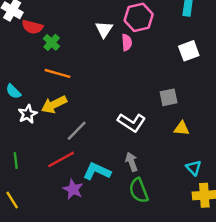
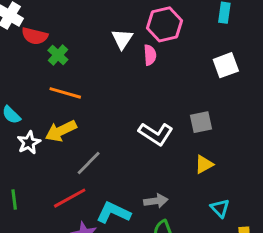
white L-shape: (132, 122) -> (156, 134), moved
yellow triangle: (182, 128) -> (204, 164), moved, turned -35
gray arrow: (132, 162) -> (156, 201), turned 102
cyan triangle: (194, 168) -> (220, 208), moved

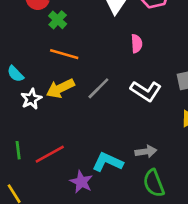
pink semicircle: (150, 55) -> (137, 44), moved
gray line: (89, 163) -> (98, 88), moved
red line: (70, 198) -> (50, 154), moved

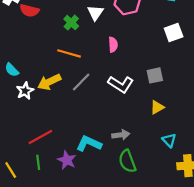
green cross: (58, 20) -> (71, 23), moved
orange line: (64, 54) -> (69, 53), moved
green line: (18, 150) -> (38, 162), moved

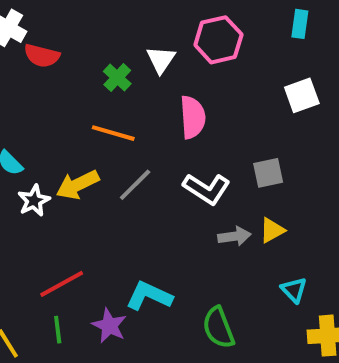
pink semicircle: (113, 45) -> (193, 117), size x1.5
gray arrow: (121, 135) -> (234, 236), moved

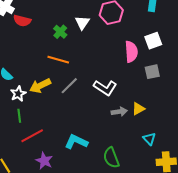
pink semicircle: (193, 117) -> (131, 52), moved
gray square: (268, 173) -> (152, 72), moved
purple star: (109, 326) -> (44, 161), moved
green line: (58, 330) -> (19, 116), moved

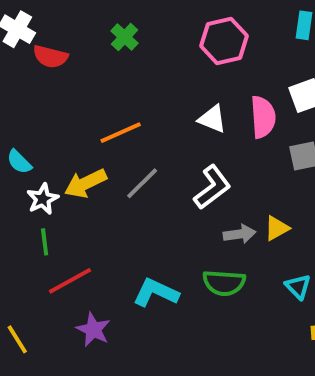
white triangle: (82, 23) -> (212, 119), moved, turned -42
green cross: (60, 32) -> (125, 37), moved
orange line: (58, 60) -> (121, 133), turned -40
white L-shape: (105, 88) -> (212, 187), turned -70
green semicircle: (111, 158) -> (224, 283), moved, turned -65

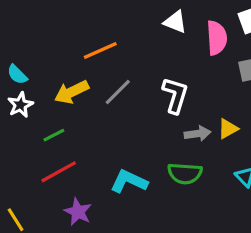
white triangle: (212, 119) -> (175, 22), moved
white L-shape: (212, 187) -> (175, 95), turned -36
white star: (43, 199) -> (20, 105), moved
green line: (45, 242) -> (54, 135), moved, turned 70

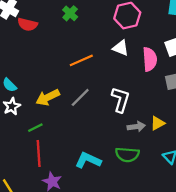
orange line: (100, 51) -> (81, 60), moved
red line: (59, 172) -> (39, 153), turned -65

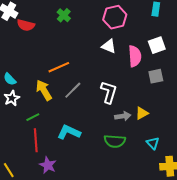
orange line: (81, 60) -> (59, 67), moved
yellow arrow: (48, 97) -> (44, 90), turned 85
cyan L-shape: (88, 160) -> (69, 132), moved

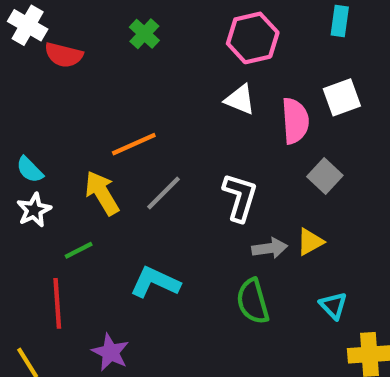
gray square: (156, 76) -> (325, 176), moved, turned -35
red line: (36, 140) -> (57, 303), moved
green semicircle: (115, 141) -> (253, 301), turned 70

